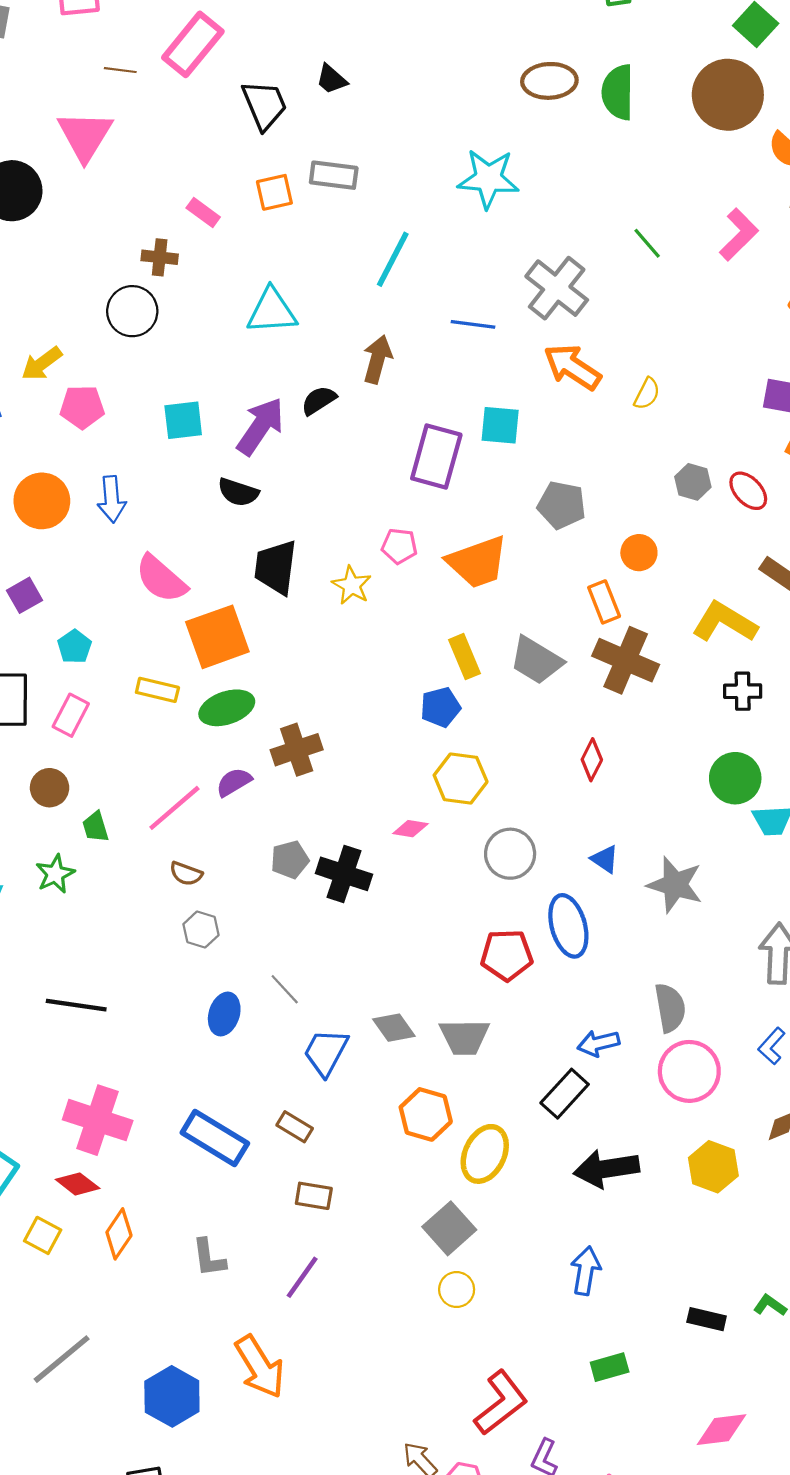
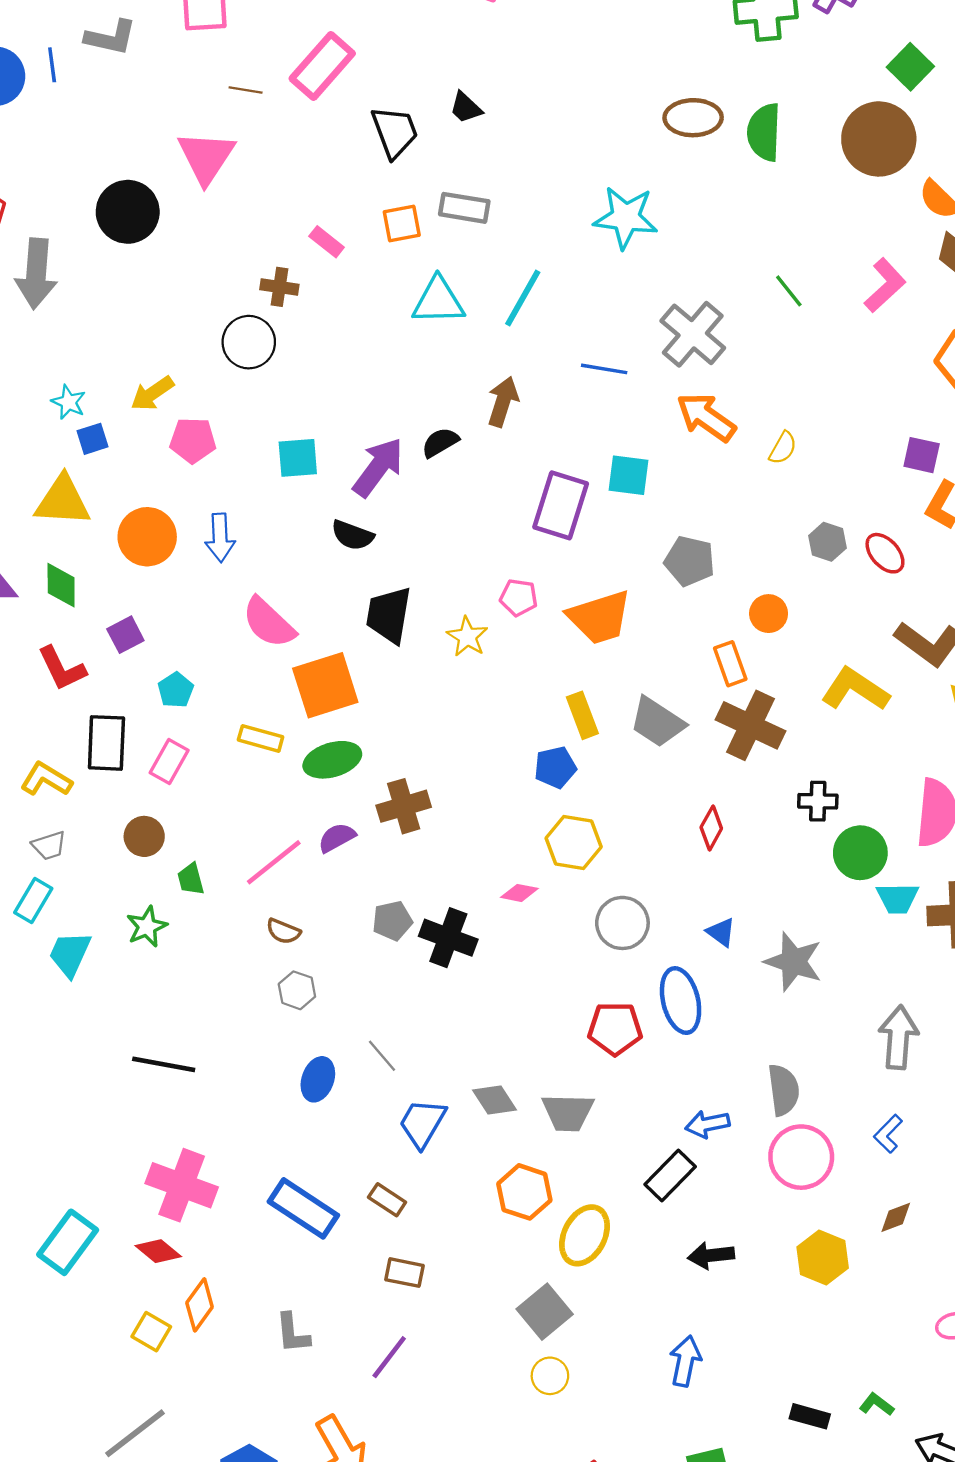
cyan triangle: (272, 311) -> (438, 301), moved
black cross: (743, 691) -> (818, 801), moved
black arrow: (606, 1169) -> (711, 1255), size x0.7
yellow square: (43, 1235) -> (151, 1332), moved

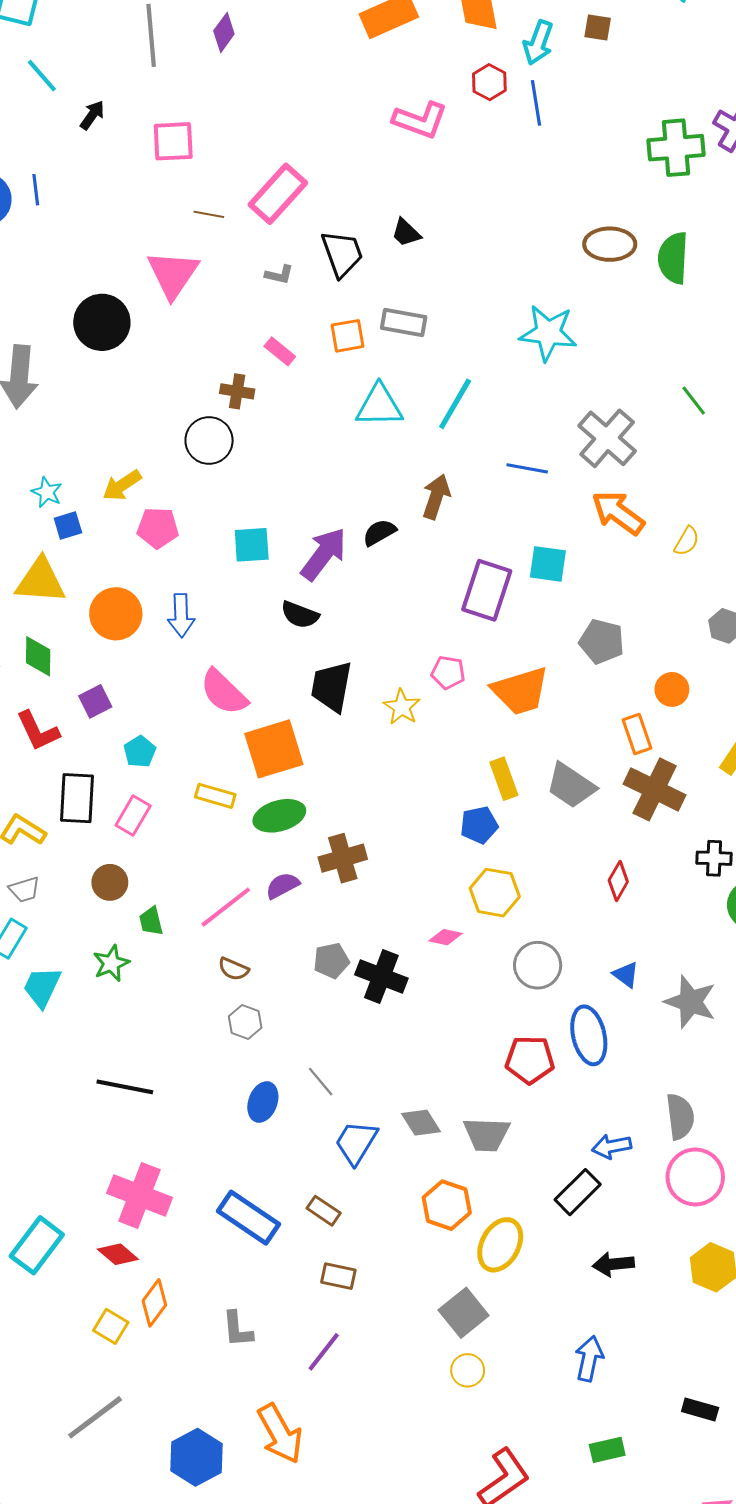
gray L-shape: (111, 37) -> (279, 275), moved, size x0.6

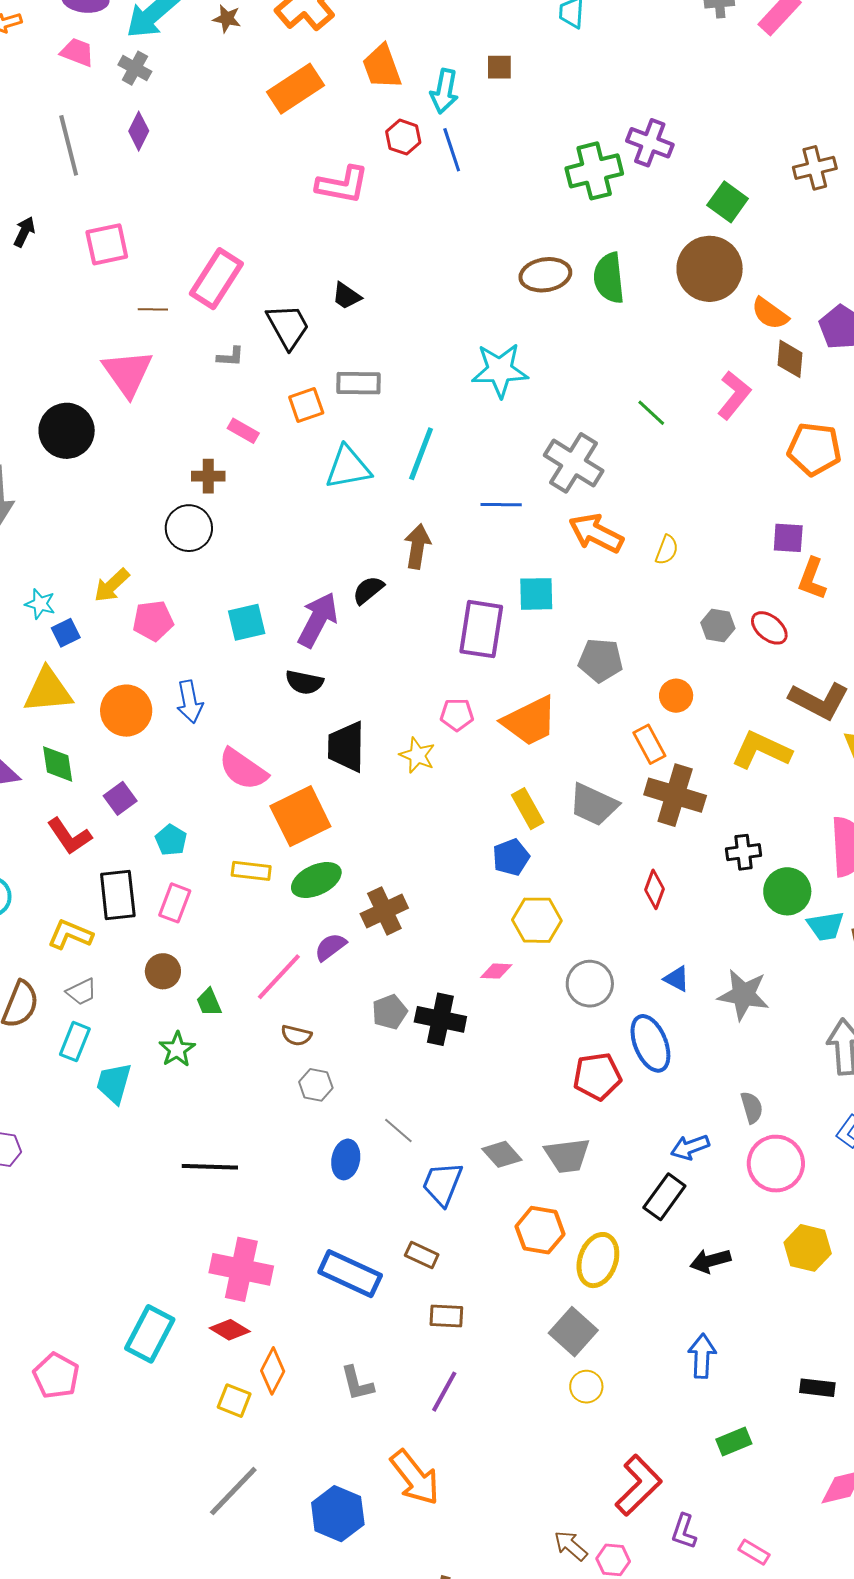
gray semicircle: (680, 1117) -> (752, 1107), size x0.7

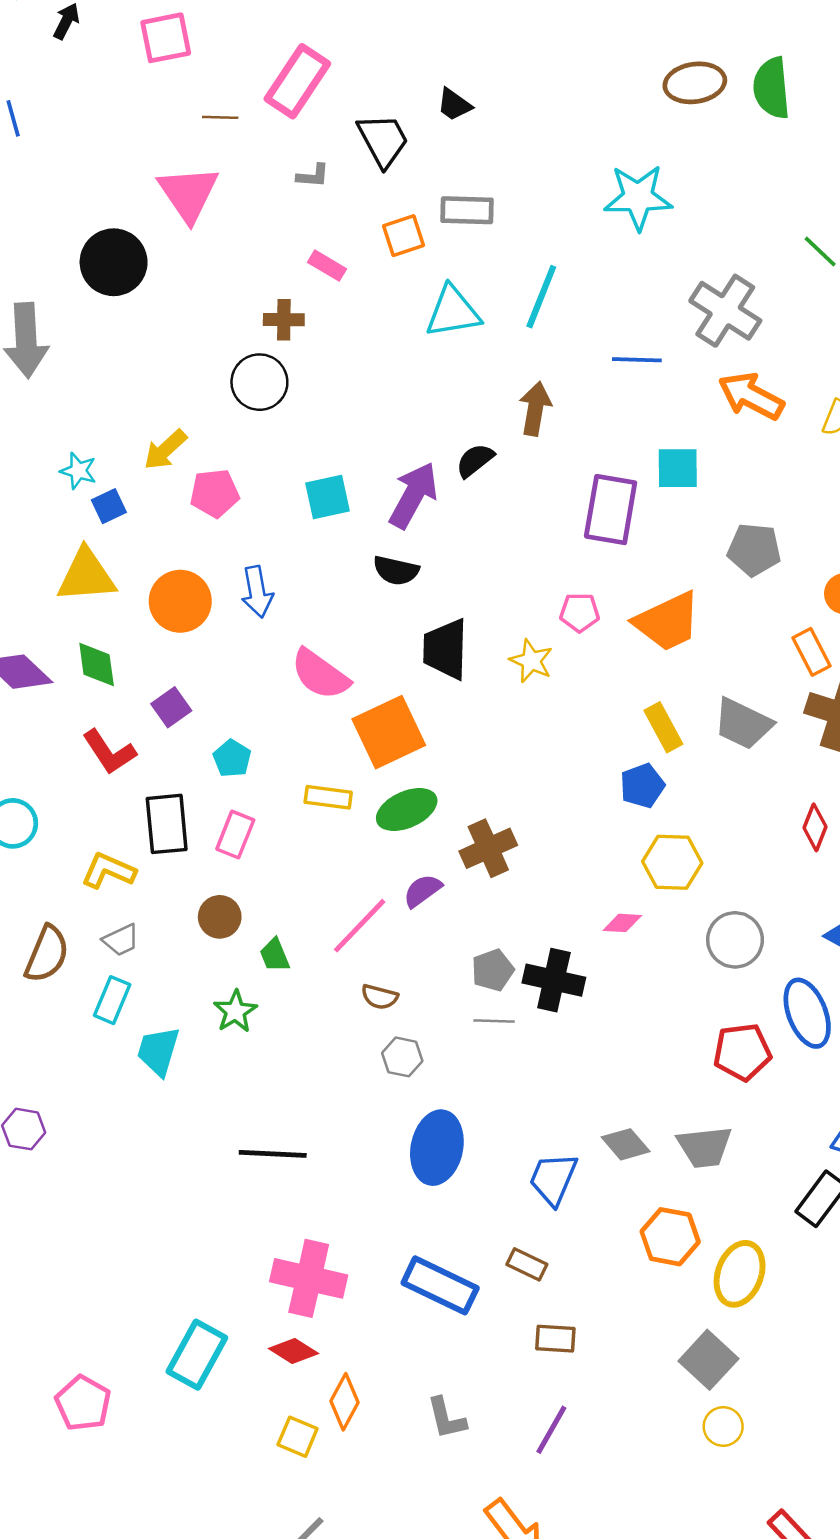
gray line: (398, 1131) -> (494, 1021), moved, turned -40
blue ellipse: (346, 1159) -> (437, 1148), size x1.5

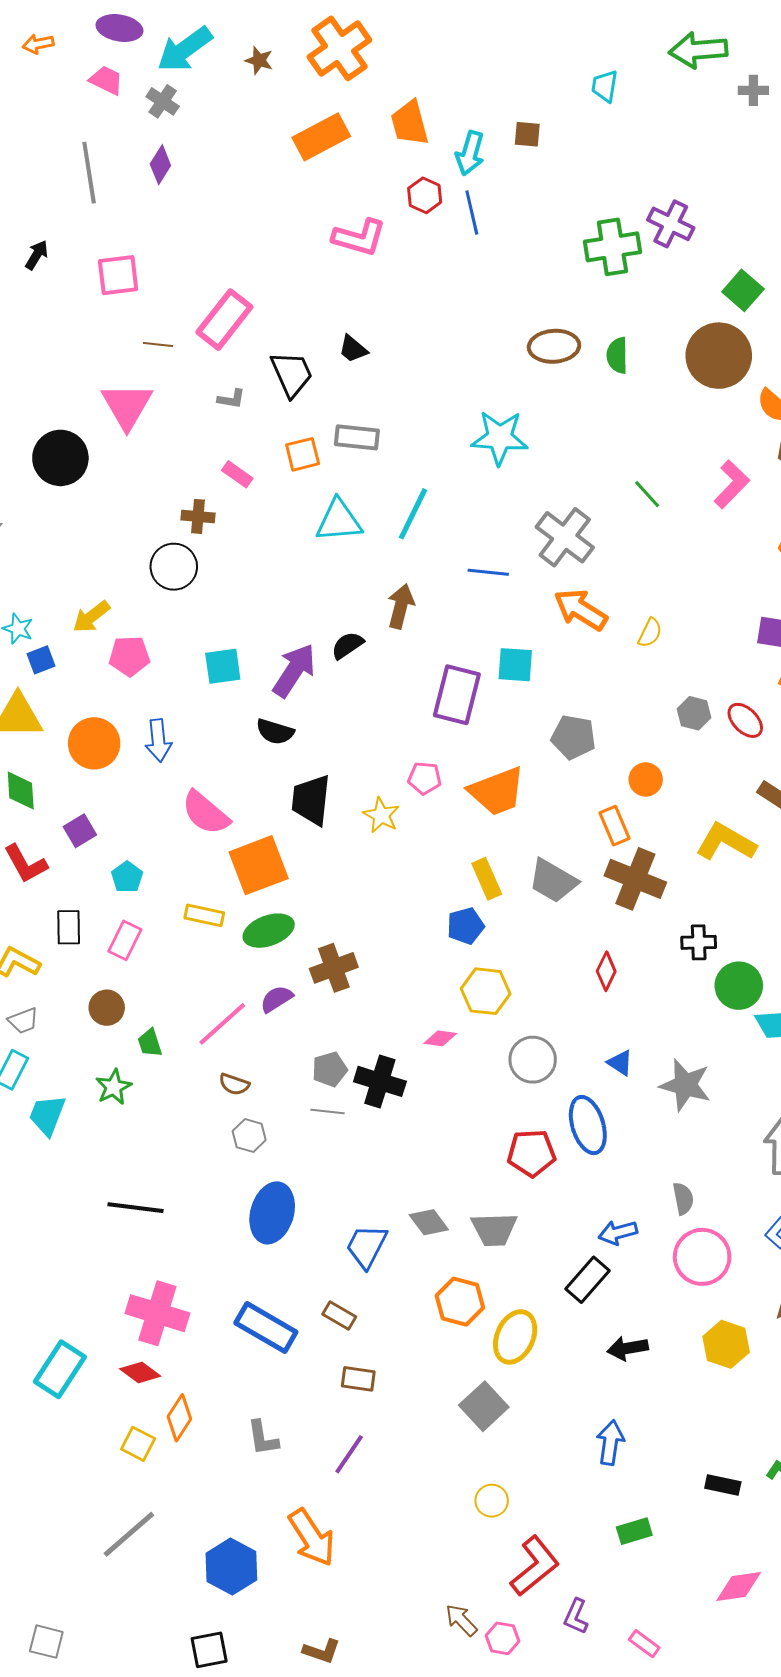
green semicircle: (772, 88) -> (617, 355), size x0.7
black rectangle: (167, 824) -> (69, 927), size x0.7
yellow circle: (723, 1427) -> (492, 1501), moved

